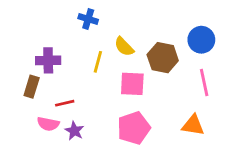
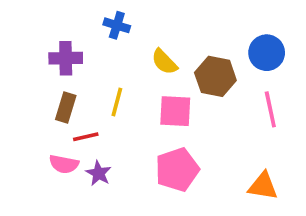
purple cross: (48, 60) -> (66, 58), moved
yellow line: (98, 62) -> (117, 102), moved
brown rectangle: (32, 87) -> (66, 107), moved
orange triangle: (193, 125) -> (263, 186), moved

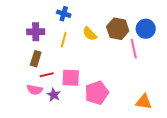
brown hexagon: (215, 76) -> (118, 29), moved
yellow line: (117, 102) -> (64, 40), moved
pink line: (270, 109) -> (134, 49), moved
pink square: (175, 111) -> (71, 78), moved

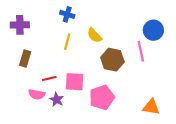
brown hexagon: (118, 29) -> (112, 60), moved
purple cross: (36, 32) -> (20, 25), moved
brown rectangle: (36, 59) -> (25, 59), moved

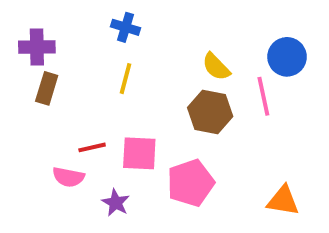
yellow semicircle: (95, 35) -> (216, 67), moved
brown rectangle: (25, 59) -> (47, 88), moved
purple star: (57, 100) -> (116, 203), moved

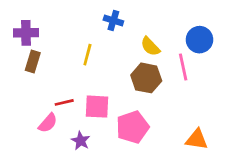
blue cross: (126, 27) -> (113, 21), moved
pink semicircle: (68, 177) -> (48, 123), turned -60

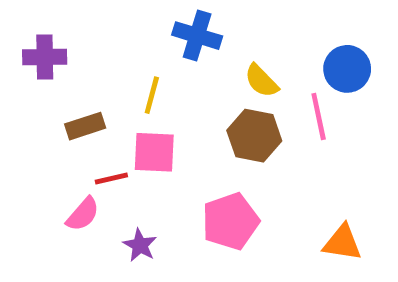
blue cross: (113, 21) -> (197, 36), size x1.4
brown rectangle: (33, 61) -> (85, 126), moved, turned 55
pink square: (97, 107) -> (154, 152), moved

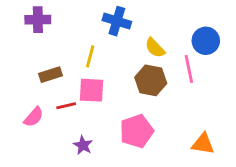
purple cross: (45, 57) -> (38, 20), moved
pink semicircle: (83, 214) -> (34, 117), moved

